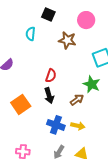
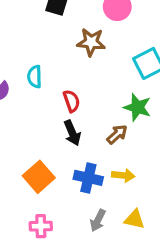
cyan semicircle: (31, 34) -> (35, 77), moved
red semicircle: (51, 76) -> (72, 101), turned -32
orange square: (21, 104) -> (39, 177), moved

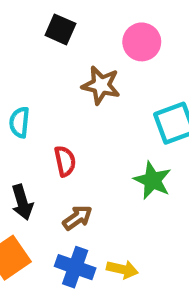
black arrow: (72, 133) -> (22, 202), moved
brown arrow: (117, 134) -> (77, 218), moved

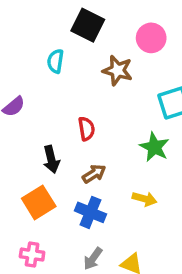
black square: (60, 29) -> (88, 25), size x1.4
cyan semicircle: (19, 122) -> (55, 61), moved
yellow arrow: (122, 269) -> (144, 199), moved

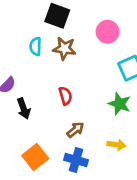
pink circle: (151, 38) -> (108, 32), moved
brown star: (117, 70) -> (64, 48), moved
black arrow: (51, 159) -> (24, 109), moved

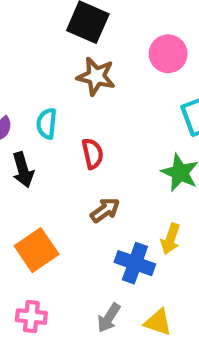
cyan semicircle: (35, 46) -> (47, 124), moved
yellow arrow: (116, 145) -> (170, 239), turned 96
blue cross: (76, 160) -> (135, 263), moved

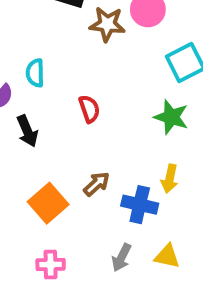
brown star: (96, 76) -> (107, 24), moved
cyan semicircle: (47, 124) -> (35, 73), moved
brown arrow: (105, 210) -> (97, 184), moved

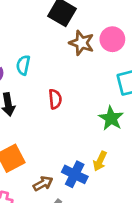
brown arrow: (97, 184) -> (43, 184), moved

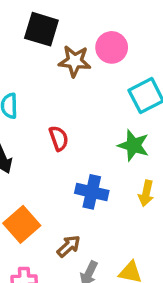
yellow arrow: (100, 161) -> (146, 193), moved
blue cross: (75, 174) -> (92, 192), moved

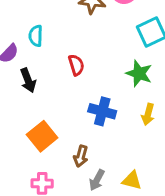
brown arrow: (69, 246) -> (81, 156), turned 145

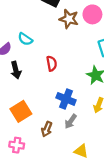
cyan semicircle: (36, 36) -> (25, 39), turned -64
gray arrow: (97, 180) -> (71, 121), moved

